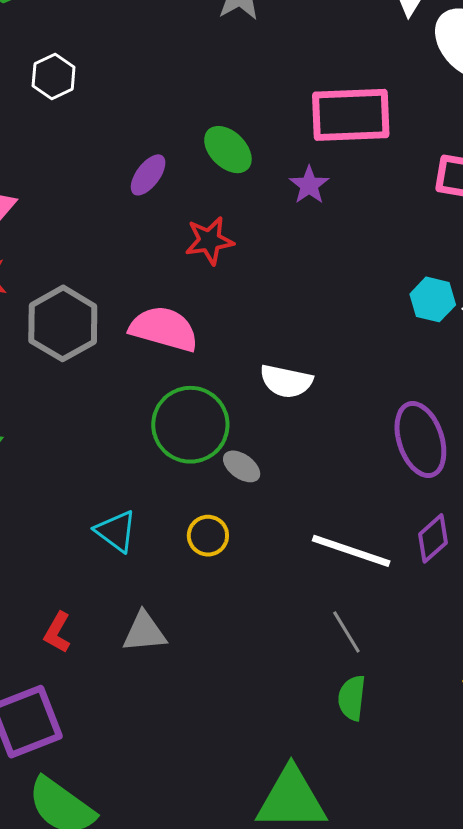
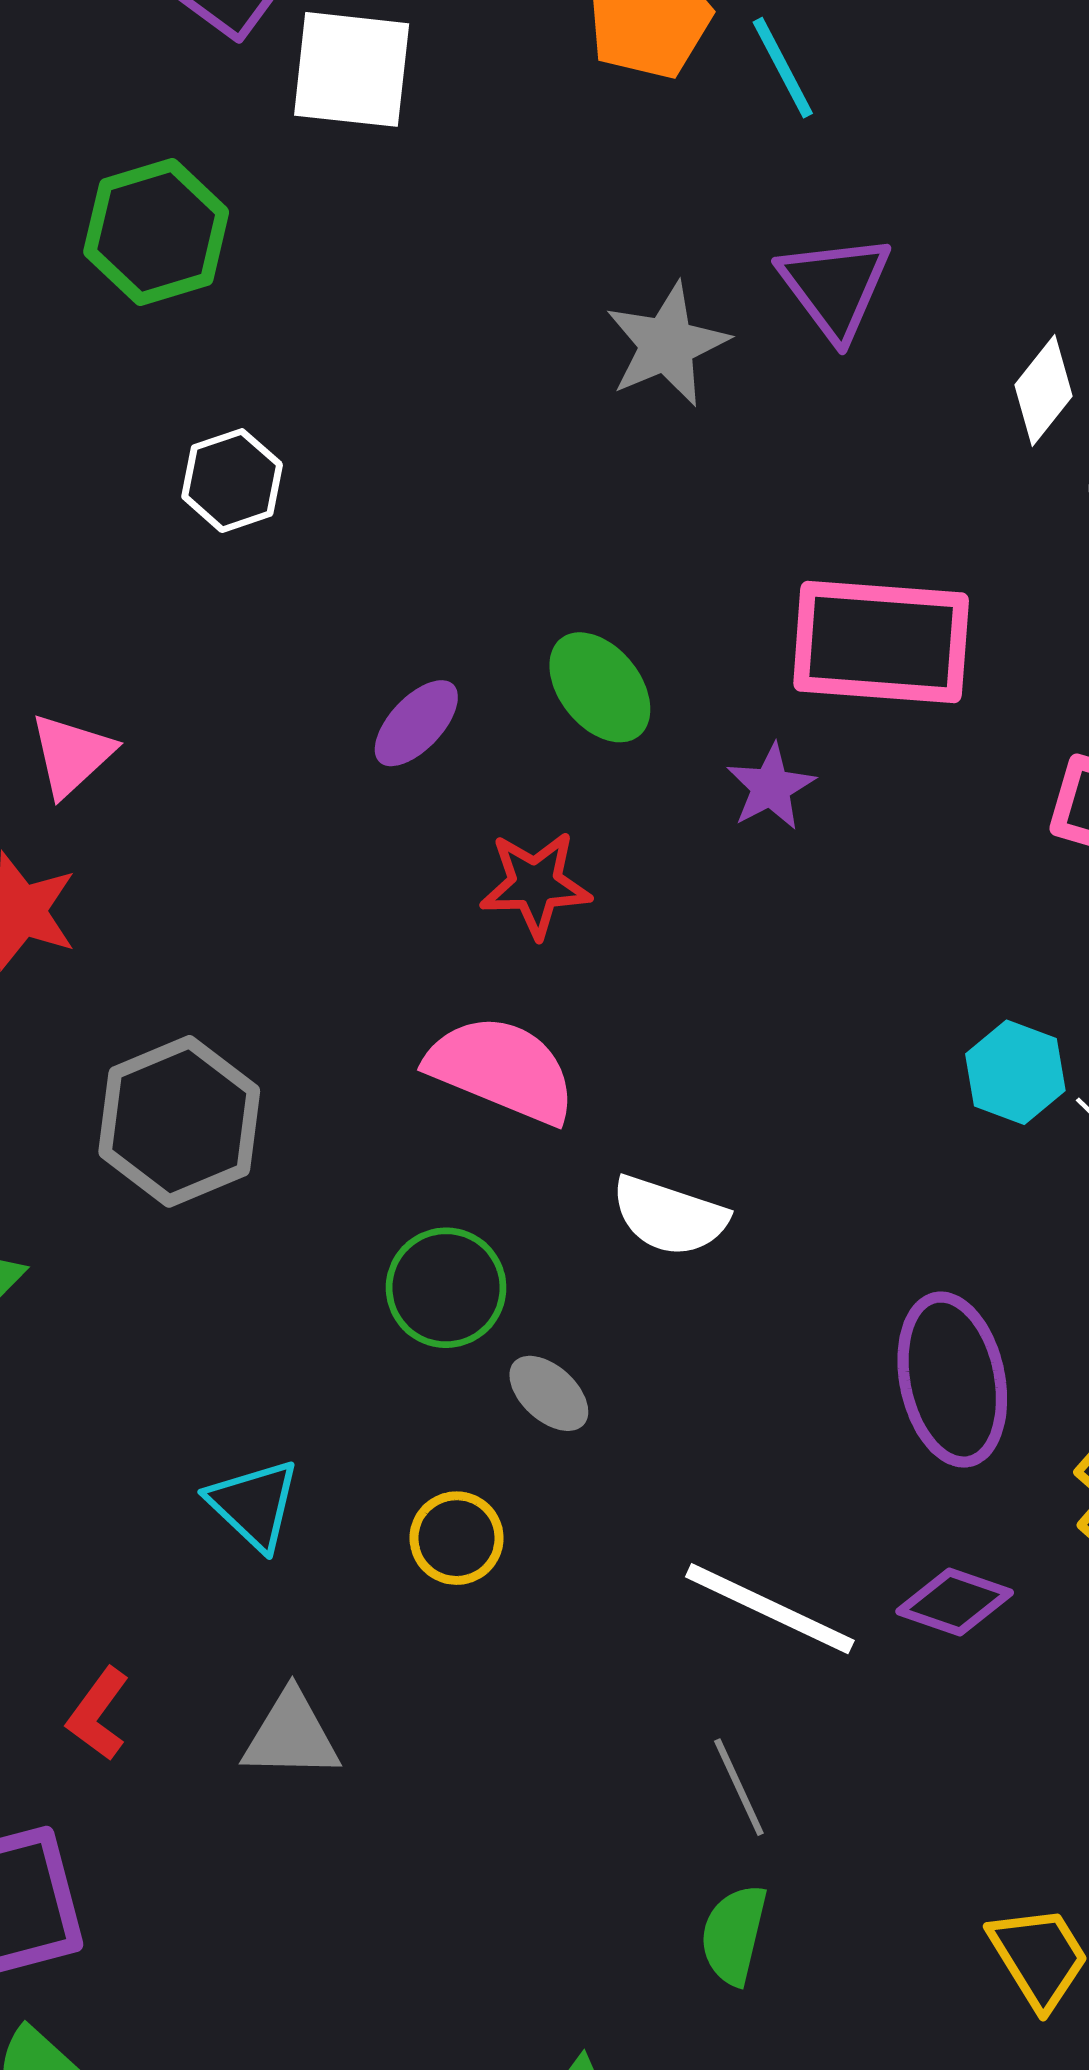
gray hexagon: (63, 323) -> (179, 1121), moved
pink semicircle: (164, 329) -> (502, 1069), moved
green circle: (190, 425) -> (446, 1288), size x0.7
purple diamond: (433, 538) -> (955, 1602), turned 54

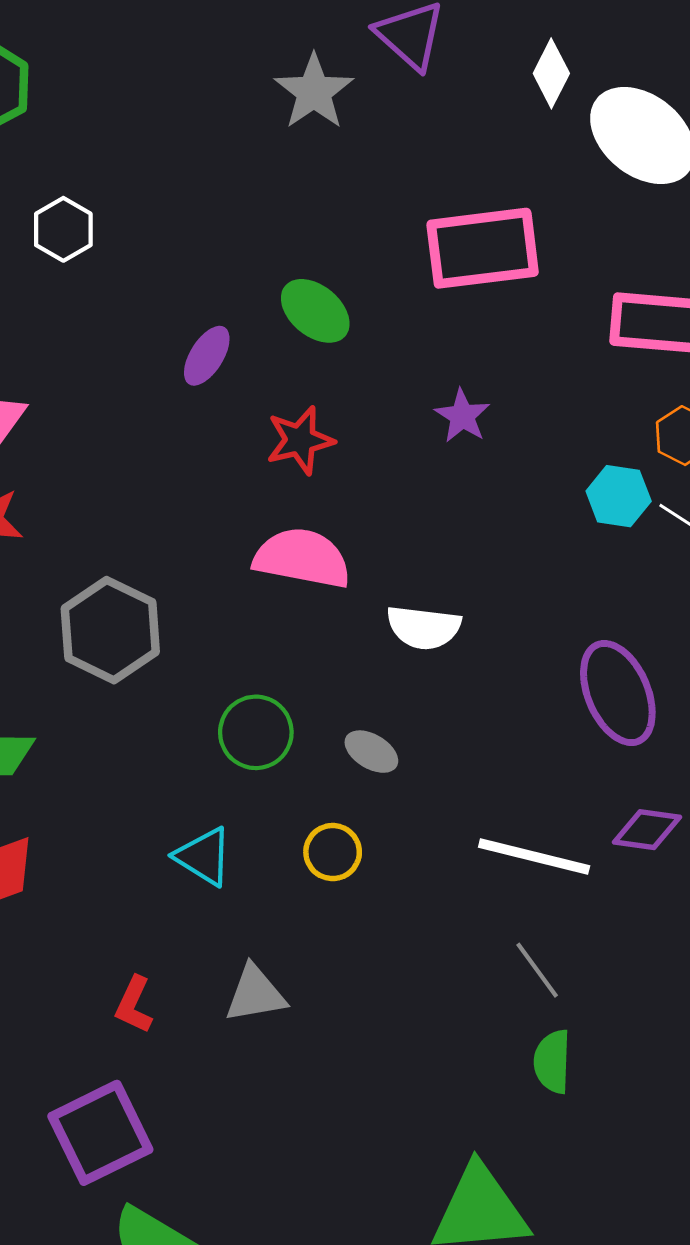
purple star: (771, 787) -> (462, 416), moved
green circle: (446, 1288) -> (256, 732), moved

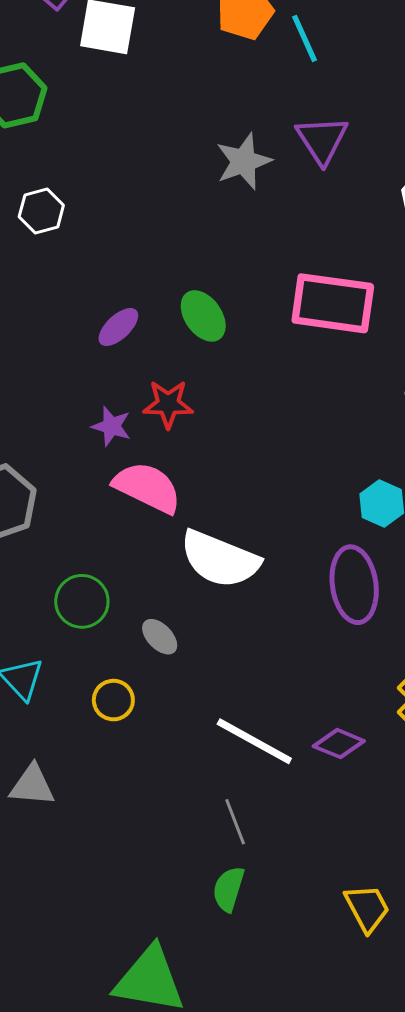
purple star: (462, 416) -> (111, 426), moved, turned -30
white semicircle: (424, 627) -> (220, 559), size x1.5
purple ellipse: (618, 693) -> (354, 585), moved

